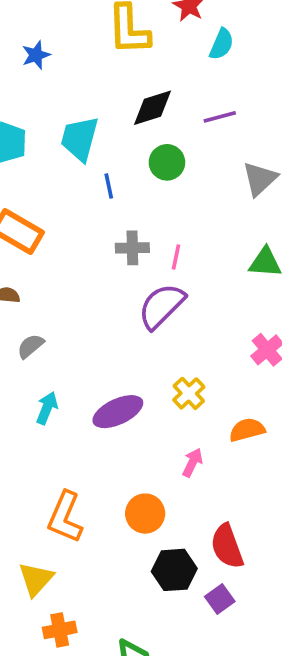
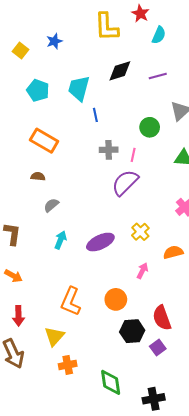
green circle: (167, 162) -> (150, 127), moved

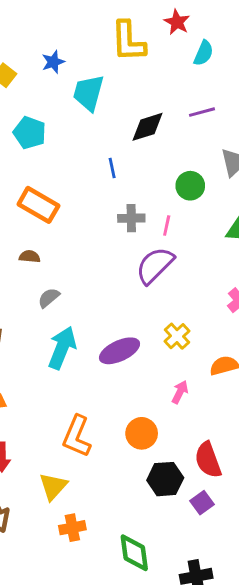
black diamond: (120, 71) -> (148, 127), moved
cyan trapezoid: (79, 88) -> (89, 93), moved
cyan arrow: (60, 240) -> (62, 348), size x1.6

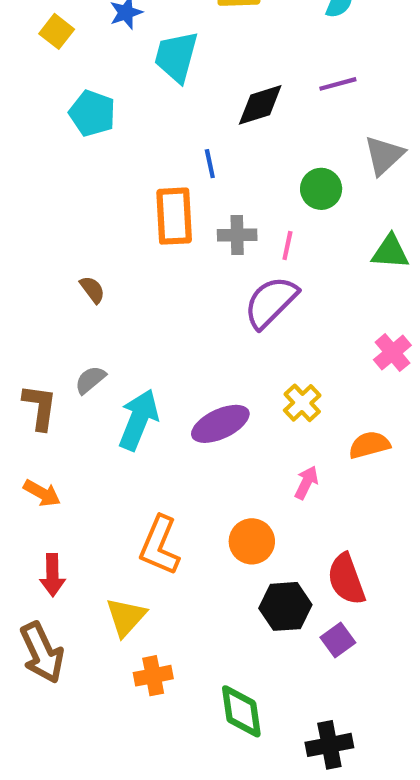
orange rectangle: (38, 205) -> (174, 216), moved, turned 57
brown semicircle: (30, 256) -> (92, 290), turned 48
gray semicircle: (49, 298) -> (90, 380), moved

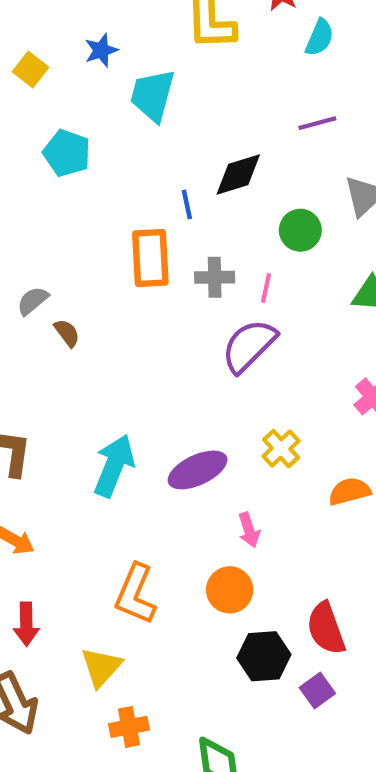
black diamond: (260, 105) -> (238, 175), moved
gray semicircle: (90, 380) -> (33, 301), moved
pink arrow: (306, 483) -> (249, 530), moved, turned 136

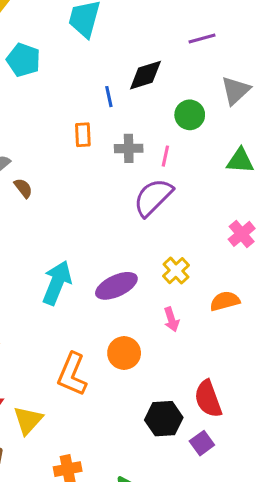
orange rectangle: (150, 258) -> (83, 135), size x0.6
pink arrow: (249, 530) -> (171, 319), moved
orange circle: (230, 590) -> (124, 353), moved
yellow triangle: (101, 667) -> (28, 420), moved

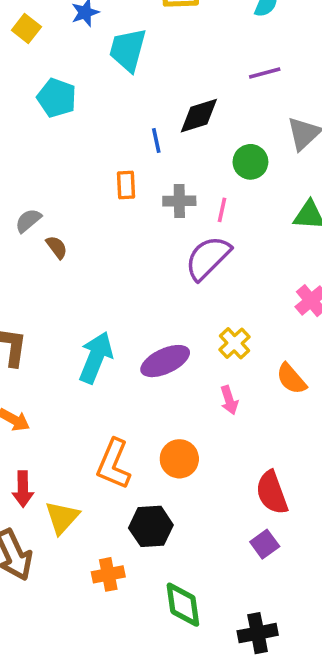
orange semicircle: (225, 301) -> (291, 379), turned -116
orange circle: (124, 353) -> (179, 459), moved
black hexagon: (164, 419) -> (151, 526), moved

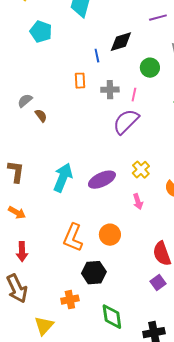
yellow triangle: (62, 518) -> (44, 326), moved

